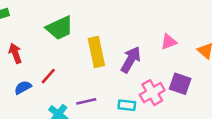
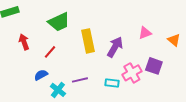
red line: (48, 76) -> (50, 52), moved
blue semicircle: (23, 87) -> (41, 75), moved

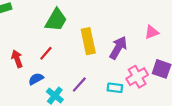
green trapezoid: (59, 22) -> (56, 20), turned -35
red arrow: (24, 42) -> (17, 59), moved
purple line: (80, 80) -> (79, 84), turned -35

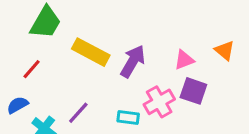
pink triangle: (152, 32) -> (184, 60), moved
yellow rectangle: (88, 41) -> (91, 52), turned -50

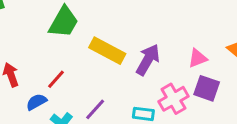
red line: (32, 69) -> (56, 79), moved

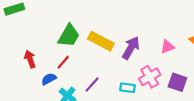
green trapezoid: (64, 22) -> (69, 36), moved
purple square: (207, 88) -> (177, 82), moved

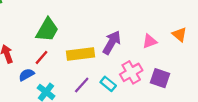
yellow rectangle: (101, 41) -> (81, 54), moved, turned -35
purple line: (92, 84) -> (82, 85), moved
cyan rectangle: (128, 88) -> (108, 84), turned 32

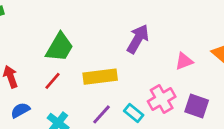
purple arrow: (112, 42) -> (138, 39), moved
blue semicircle: (26, 75) -> (20, 110), moved

